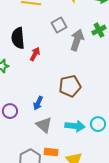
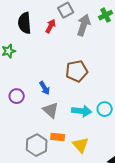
red arrow: (35, 54) -> (51, 26), moved
blue arrow: (38, 103) -> (45, 88), turned -56

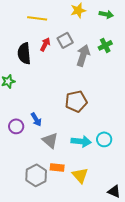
red arrow: (51, 26) -> (45, 44), moved
blue arrow: (45, 88) -> (36, 119), moved

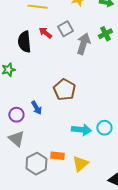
red arrow: (45, 44) -> (45, 33), turned -80
brown pentagon: (76, 101) -> (64, 90), moved, turned -30
gray triangle: (50, 140) -> (16, 139), moved
yellow triangle: (80, 175) -> (80, 164), turned 30

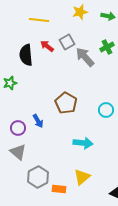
gray arrow: (83, 44) -> (85, 57), turned -60
cyan circle: (104, 128) -> (106, 110), moved
orange rectangle: (57, 156) -> (59, 189), moved

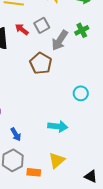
gray arrow: (85, 57) -> (60, 40), turned -105
brown pentagon: (66, 103) -> (41, 63), moved
blue arrow: (38, 121) -> (16, 134), moved

